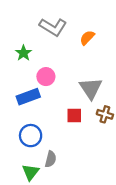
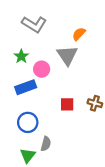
gray L-shape: (53, 27) -> (34, 24), moved
green star: (23, 53) -> (21, 56), moved
gray triangle: (91, 88) -> (67, 55), moved

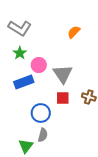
gray L-shape: (34, 24) -> (20, 28), moved
gray triangle: (67, 55) -> (63, 74), moved
blue circle: (28, 122) -> (41, 113), moved

